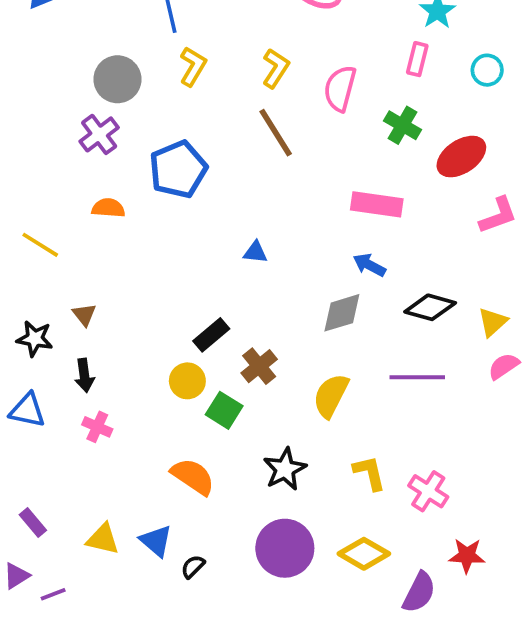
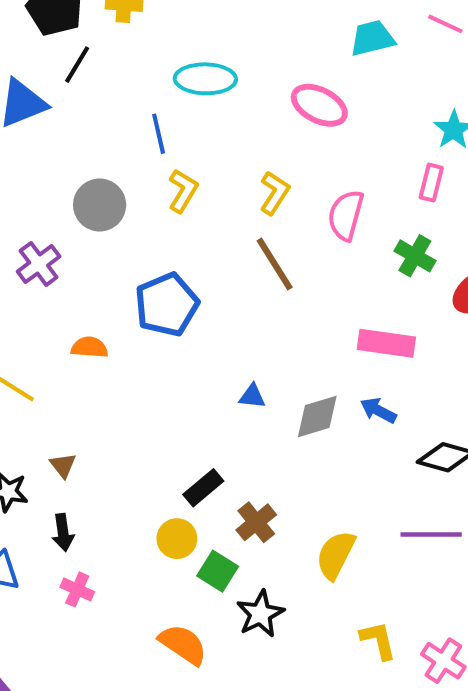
purple cross: (99, 134) -> (39, 264), moved
gray diamond: (342, 313) -> (317, 417), moved
black star: (285, 469) -> (260, 614), moved

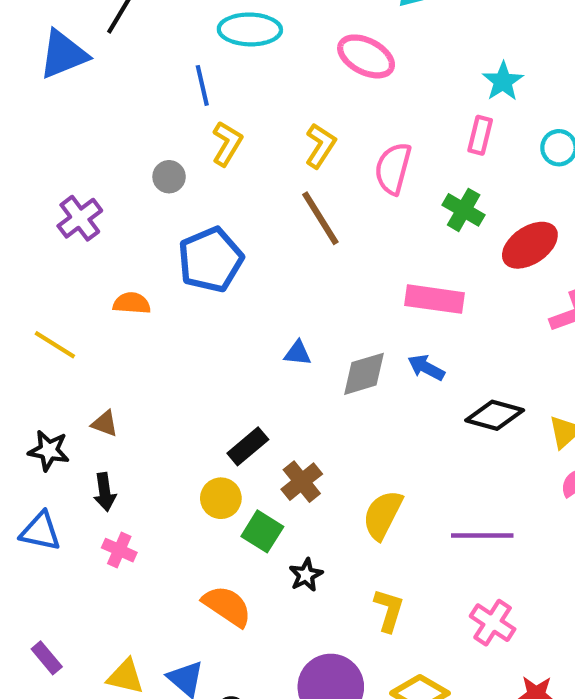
gray circle: (100, 205) -> (169, 177), moved, size x0.6
brown triangle: (63, 465) -> (105, 424), turned -32
purple line: (431, 535) -> (482, 536), moved
black star: (260, 614) -> (306, 575), size x0.7
yellow L-shape: (378, 640) -> (389, 610), moved, turned 30

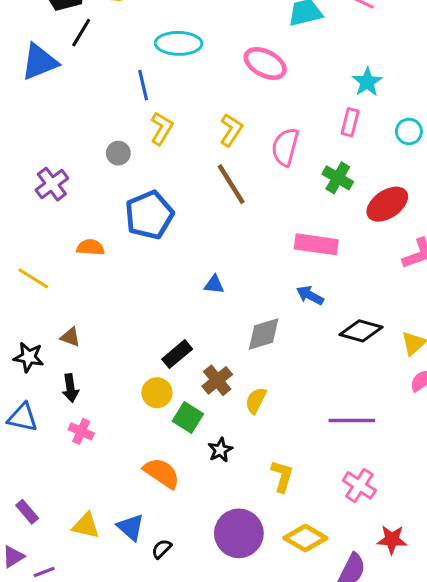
gray diamond: (364, 374) -> (264, 334), moved
yellow semicircle: (383, 515) -> (256, 400), moved, size x0.7

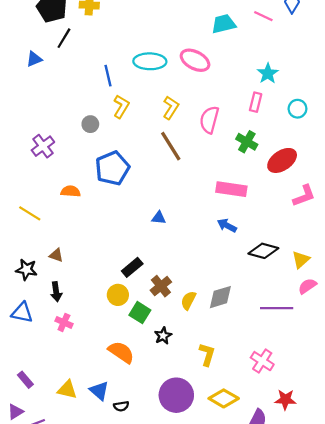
cyan ellipse: (179, 43) -> (150, 61), moved
blue triangle: (39, 62) -> (34, 59), size x0.6
gray diamond: (264, 334) -> (220, 297), moved
purple line: (352, 421) -> (277, 308), moved
black semicircle: (162, 549) -> (121, 406), turned -144

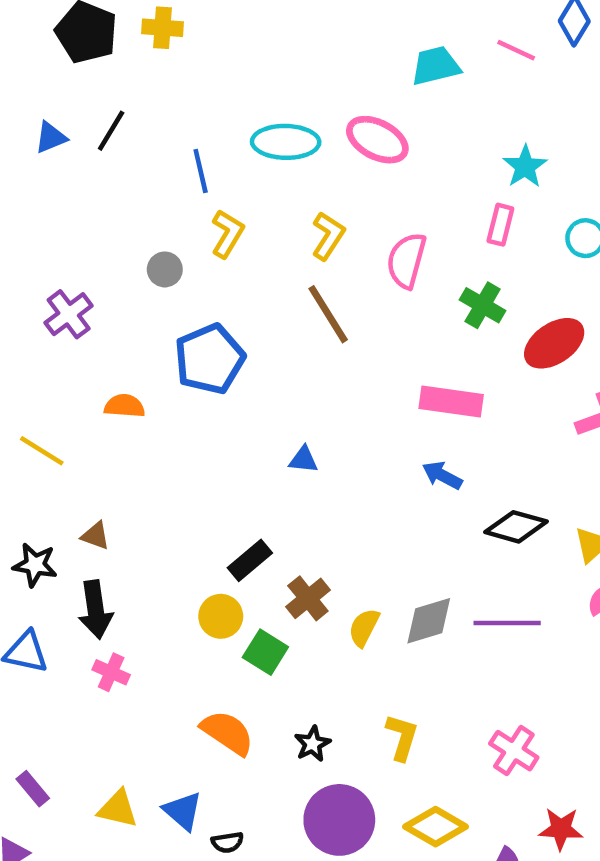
black line: (64, 38) -> (111, 131), moved
black arrow: (56, 292) -> (95, 610), size x1.4
purple line: (277, 308) -> (507, 623), moved
black star: (163, 336) -> (312, 744), moved

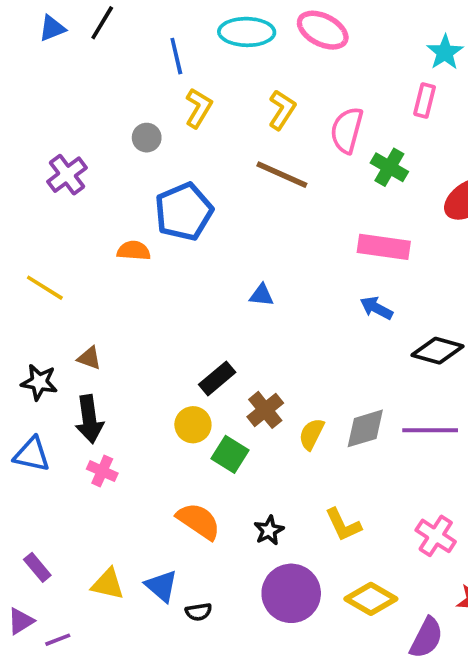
green cross: (483, 305) -> (389, 167), moved
brown line: (328, 314) -> (282, 175), turned -34
orange semicircle: (124, 406) -> (134, 251), moved
yellow L-shape: (402, 737) -> (343, 525), turned 138

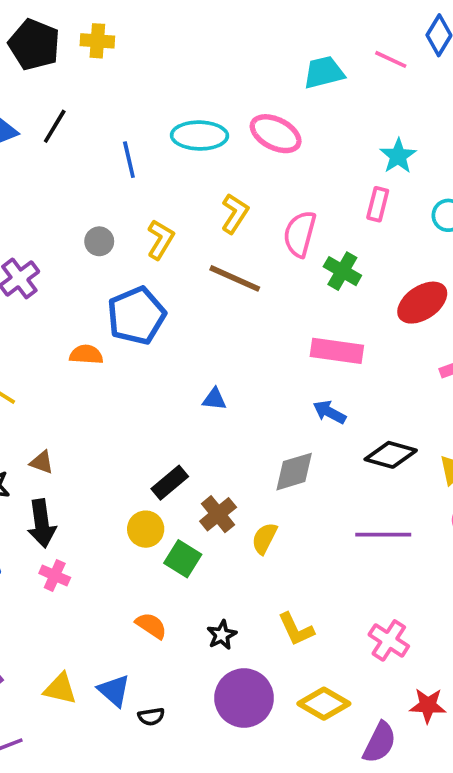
yellow L-shape: (199, 108) -> (160, 239), moved
gray diamond: (365, 428) -> (294, 472), moved
orange semicircle: (199, 521) -> (151, 626), size x0.7

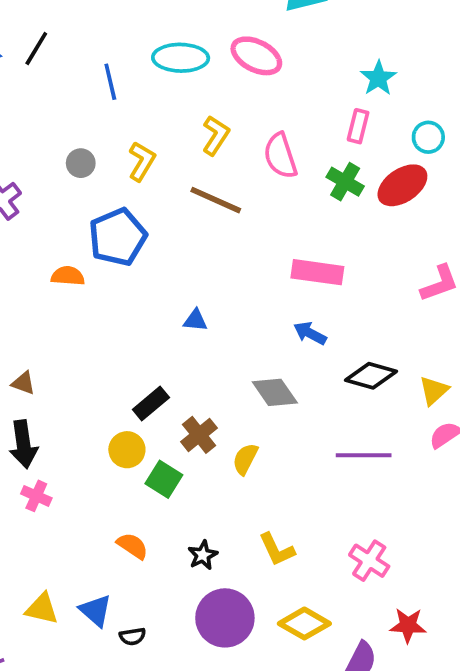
pink semicircle: (300, 234) -> (280, 156), turned -33
green cross: (342, 271) -> (345, 182), moved
red ellipse: (422, 303) -> (402, 185), moved
gray diamond: (294, 472) -> (275, 392), turned 72

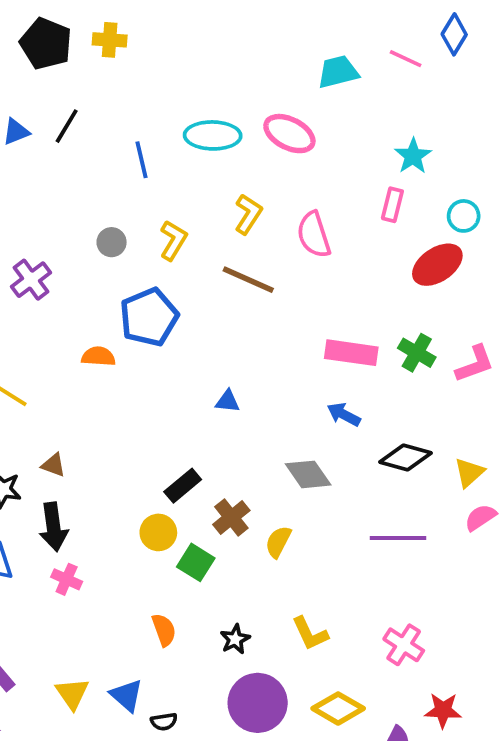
green cross: (345, 182) -> (417, 353), moved
orange semicircle: (132, 546) -> (164, 630), turned 36
yellow triangle: (42, 609) -> (72, 694), turned 42

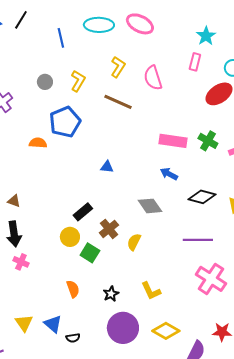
pink cross: (404, 645) -> (211, 279), moved, size x1.4

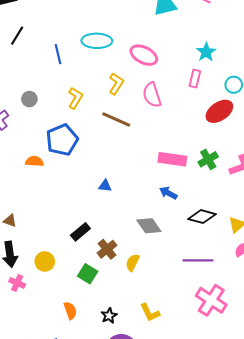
pink ellipse: (140, 24) -> (144, 55), moved
gray circle: (45, 82) -> (29, 99), moved
green cross: (208, 141) -> (208, 159), turned 30
yellow circle: (70, 237) -> (45, 261), moved

